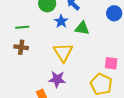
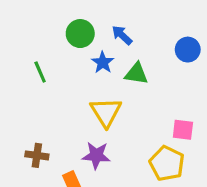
green line: (22, 27) -> (40, 72), turned 72
brown cross: (21, 47) -> (37, 155), moved

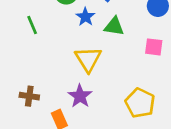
pink square: (183, 130) -> (154, 47), moved
purple star: (96, 155) -> (80, 96), turned 30

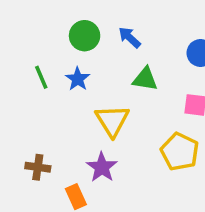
blue star: (85, 17) -> (78, 79), moved
yellow pentagon: (140, 103) -> (180, 152), moved

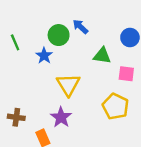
green circle: (85, 36) -> (59, 35), moved
green line: (41, 77) -> (15, 42), moved
green triangle: (145, 79) -> (102, 56), moved

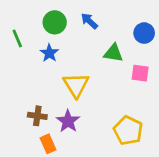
green circle: (59, 35) -> (55, 22), moved
yellow pentagon: (115, 106) -> (128, 131), moved
brown cross: (16, 117) -> (37, 116), moved

